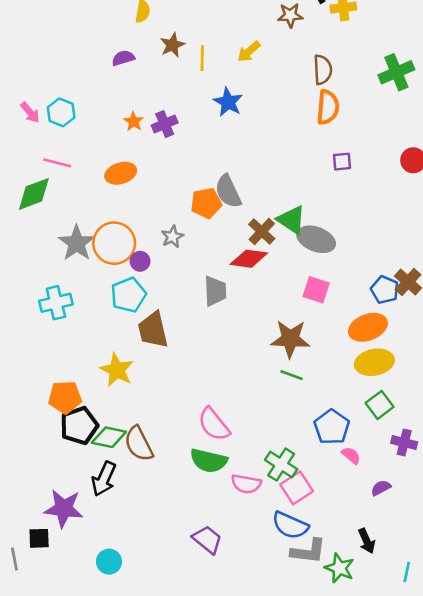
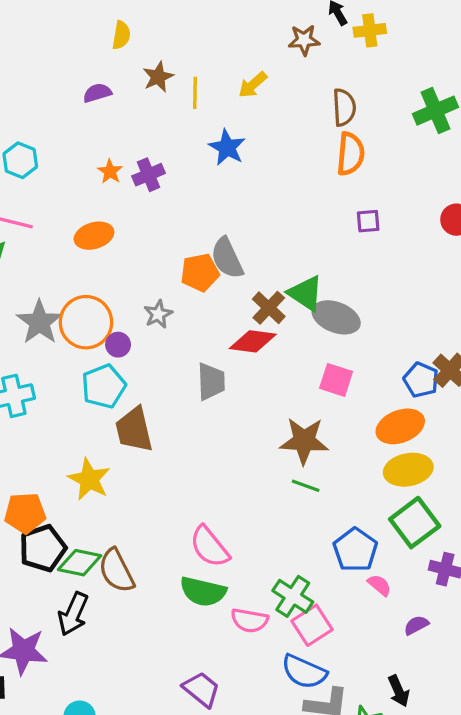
green square: (380, 405) -> (415, 523), size x1.4

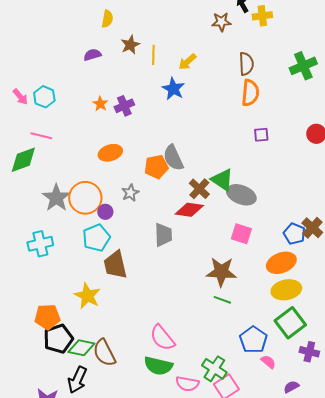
yellow arrow: (253, 85) -> (187, 62), moved
orange ellipse: (94, 236) -> (110, 153), moved

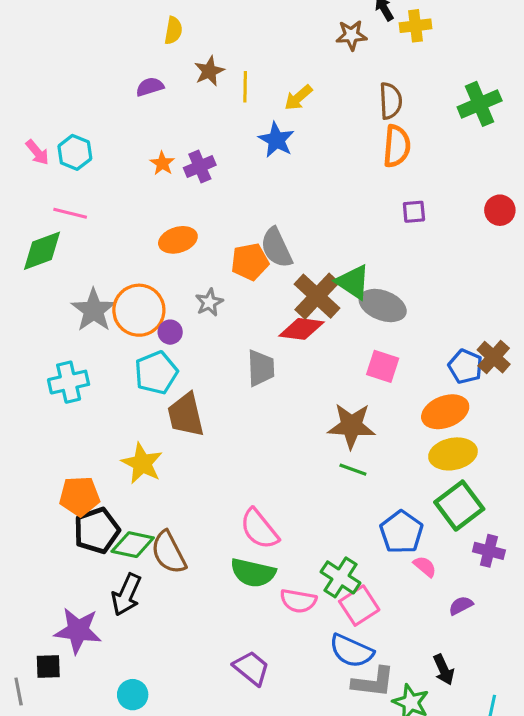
brown cross: (199, 189) -> (317, 296), size x1.4

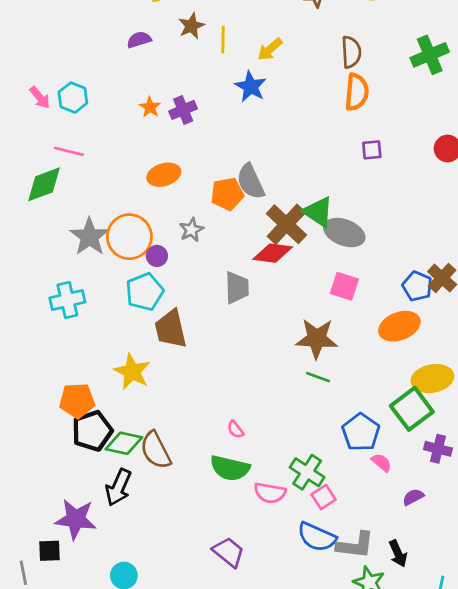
yellow ellipse: (453, 454) -> (432, 379), moved
pink semicircle: (259, 529) -> (235, 430), size x0.5
pink square: (359, 606) -> (324, 497), size x0.7
gray L-shape: (373, 682) -> (355, 545), moved

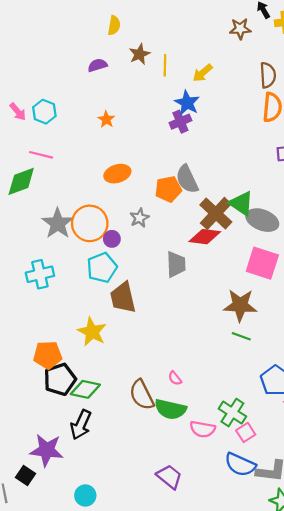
purple cross: (183, 110) -> (180, 122), moved
pink square: (344, 286) -> (262, 263), size x1.4
brown semicircle: (156, 450) -> (142, 395), moved
black square: (49, 551) -> (26, 476), turned 36

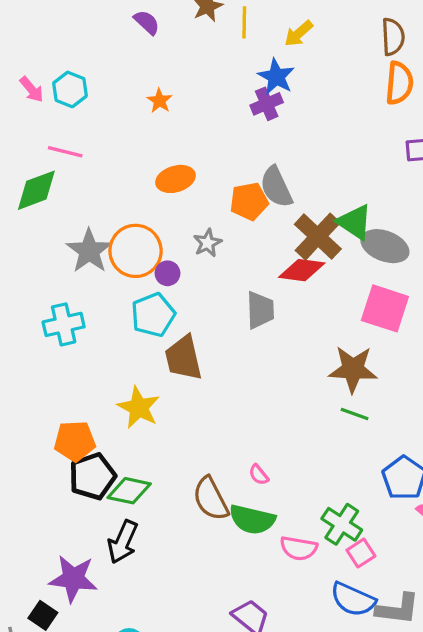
purple semicircle: (97, 65) -> (147, 22), turned 60

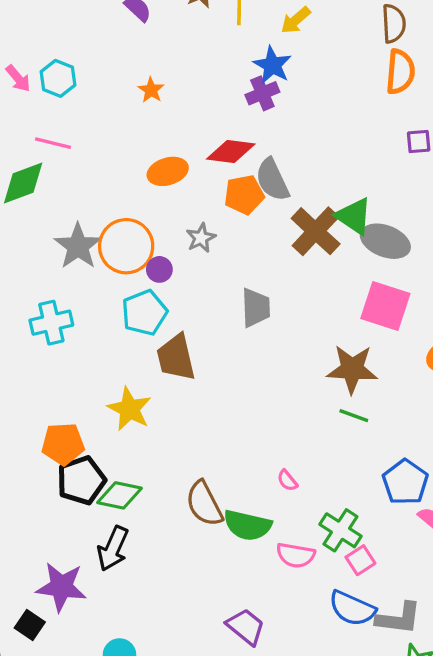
red diamond: (302, 270) -> (231, 151), moved
pink semicircle: (259, 475) -> (287, 480), moved

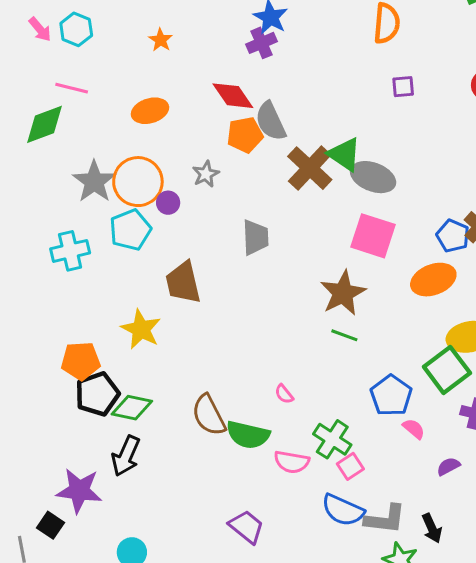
red diamond: (231, 151) -> (233, 96), turned 48
orange ellipse: (168, 171) -> (150, 111), moved
cyan pentagon: (144, 313) -> (130, 230), moved
brown star: (352, 369) -> (343, 293), turned -30

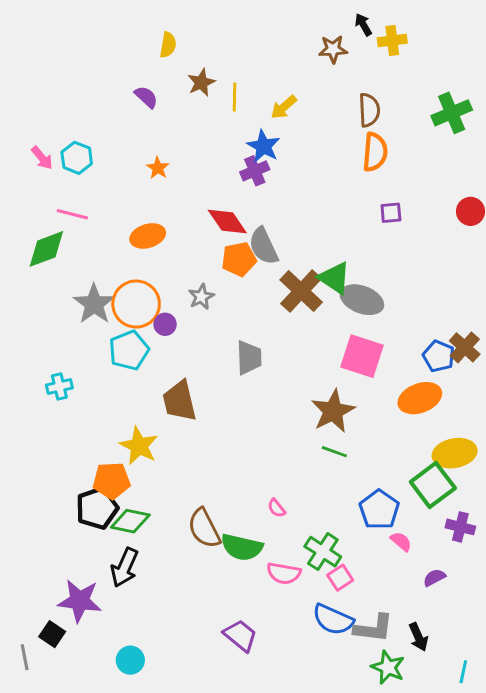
cyan cross: (70, 251) -> (59, 387), moved, size x0.7
orange pentagon: (81, 361) -> (111, 481), moved

